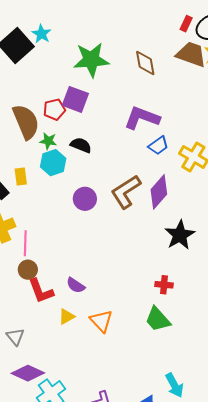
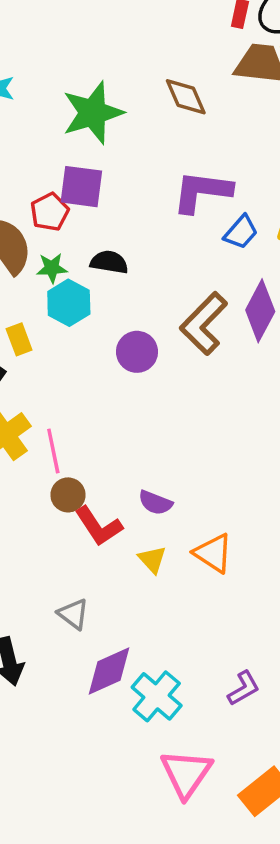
yellow triangle: (67, 317) -> (152, 559), turned -30
purple diamond: (28, 373) -> (109, 671), turned -36

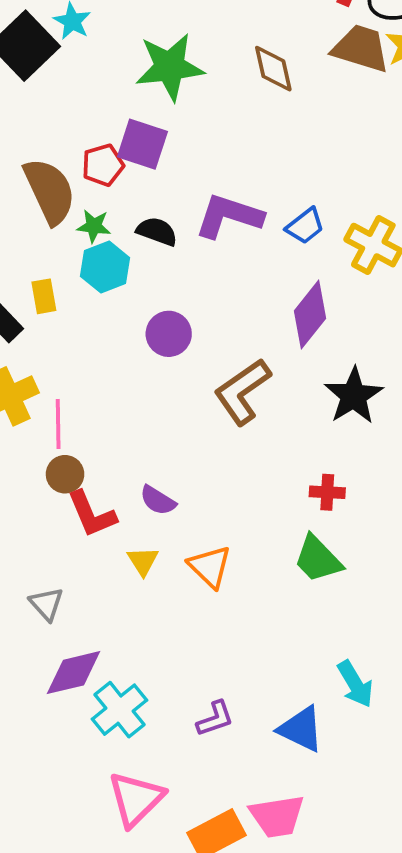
purple L-shape: (202, 192) -> (229, 216), moved
brown L-shape: (204, 324) -> (242, 392), moved

